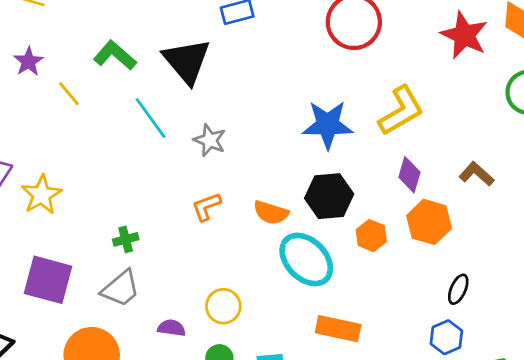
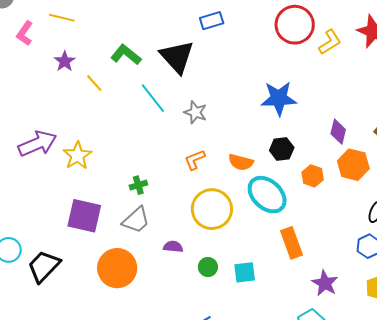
yellow L-shape: (401, 111) -> (330, 42), moved, size x0.7
black hexagon: (329, 196) -> (282, 149), size x0.7
yellow circle: (223, 306) -> (212, 209), moved, size x1.6
orange rectangle: (338, 329) -> (291, 243), turned 60

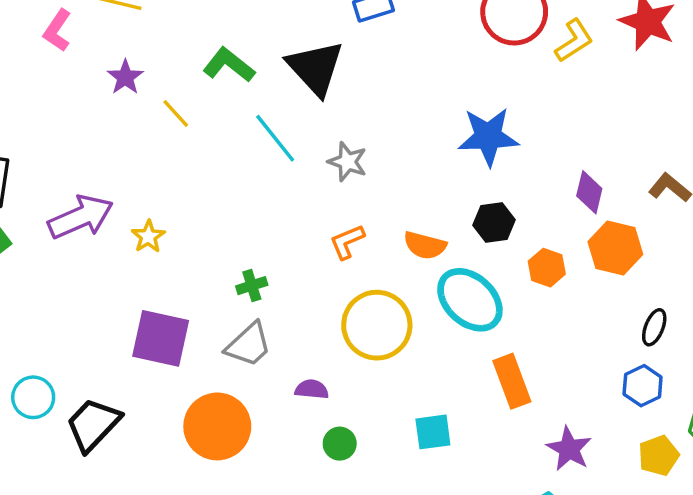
yellow star: (77, 156) -> (148, 236), size x0.7
green circle: (208, 267) -> (340, 444), moved

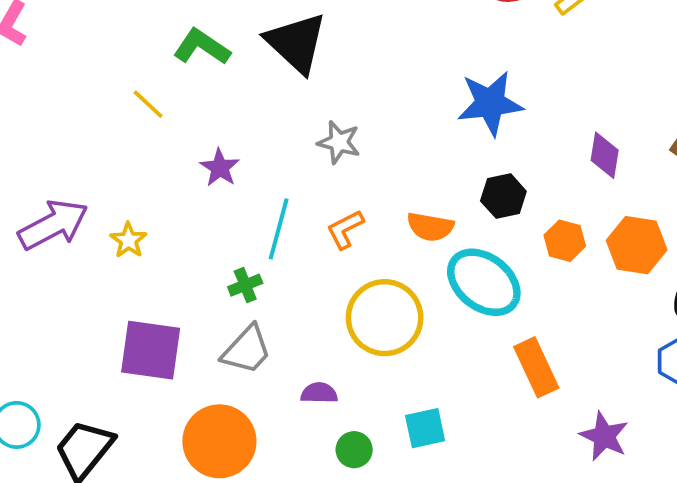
purple star: (125, 77) -> (220, 168), moved
cyan line: (275, 138) -> (279, 229), moved, turned 58
orange hexagon: (615, 248) -> (637, 245), moved
cyan square: (433, 432) -> (425, 428), moved

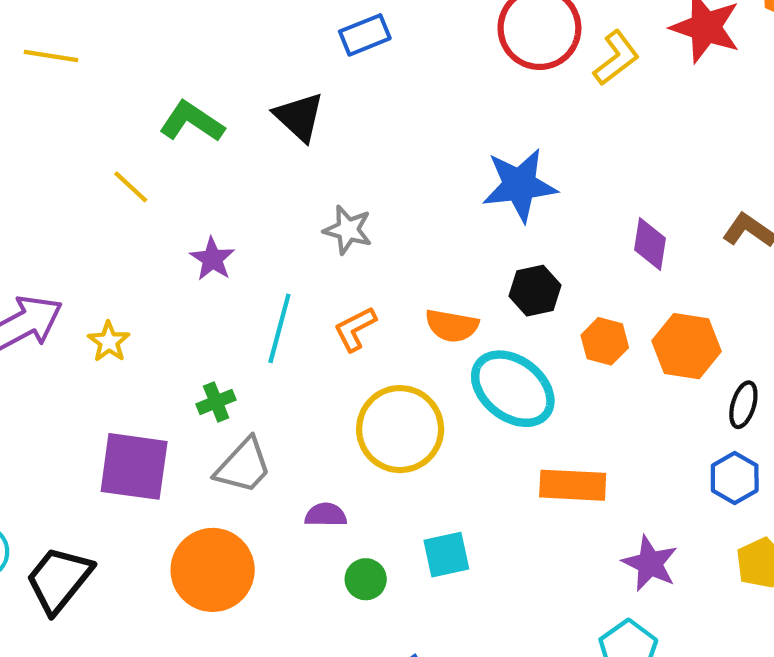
black triangle: (296, 43) -> (299, 117), size x0.7
green cross: (245, 285) -> (216, 402), moved
orange rectangle: (536, 367) -> (573, 485), turned -62

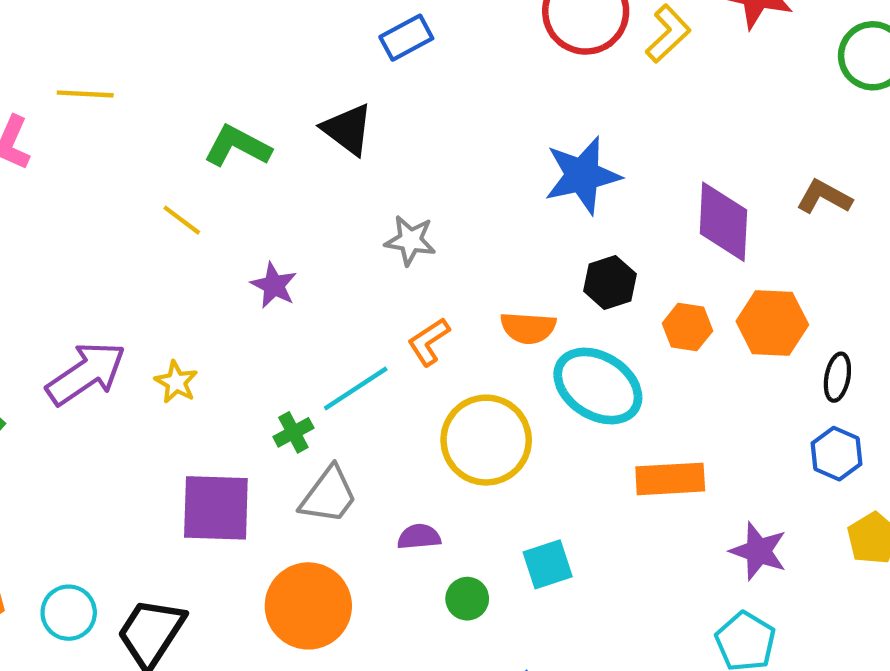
purple diamond: (650, 244) -> (723, 222), size x1.5
cyan line: (279, 328) -> (356, 388), moved, turned 48

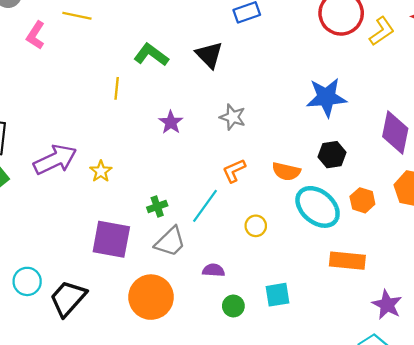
yellow line: (182, 220) -> (117, 88), turned 50
purple star: (274, 285) -> (171, 122), moved
orange hexagon: (687, 327) -> (362, 200), moved
cyan line: (356, 388) -> (205, 206), moved, turned -30
yellow circle: (486, 440) -> (256, 226), size x0.5

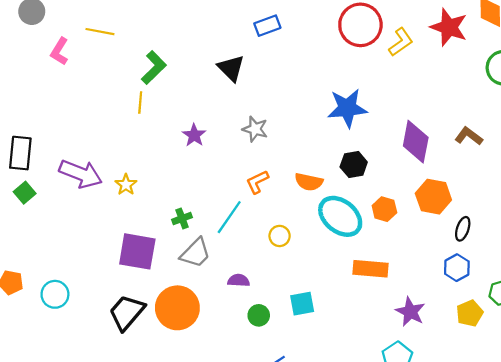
green L-shape: (151, 55) -> (154, 68), moved, turned 100
purple arrow: (55, 160) -> (81, 174), turned 48
black trapezoid: (68, 298) -> (127, 312), moved

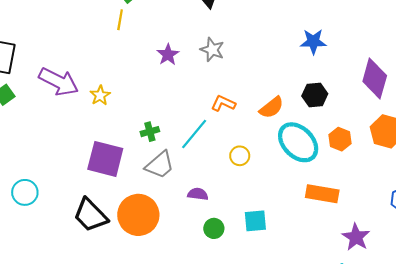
blue star: (347, 108) -> (313, 42), size x0.7
gray star: (255, 129) -> (212, 50), moved
orange L-shape: (257, 182) -> (223, 103), turned 45
orange semicircle: (309, 182) -> (271, 107), turned -55
black trapezoid: (127, 312) -> (90, 215), turned -90

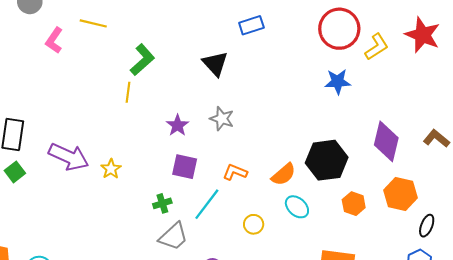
blue star: (313, 42) -> (338, 82), moved
black hexagon: (315, 95) -> (327, 160), size x1.6
cyan ellipse: (298, 142) -> (297, 207), moved, size x0.6
purple square: (105, 159) -> (185, 167), moved, size x0.7

